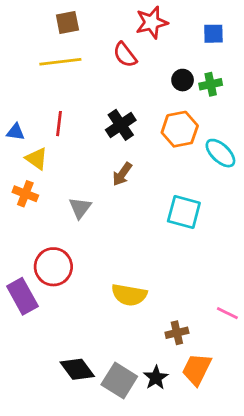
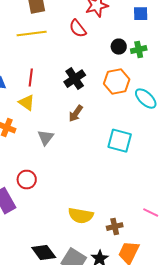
yellow triangle: (37, 159) -> (27, 103), moved
red circle: (53, 267) -> (27, 180), size x0.7
yellow semicircle: (129, 295) -> (81, 216), moved

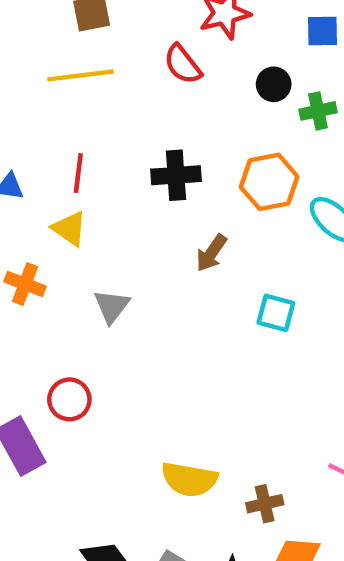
black circle: (119, 47) -> (274, 84), moved
black cross: (75, 79) -> (176, 175), turned 30
brown arrow: (76, 114) -> (211, 253), moved
cyan square: (120, 141) -> (276, 313), size x0.7

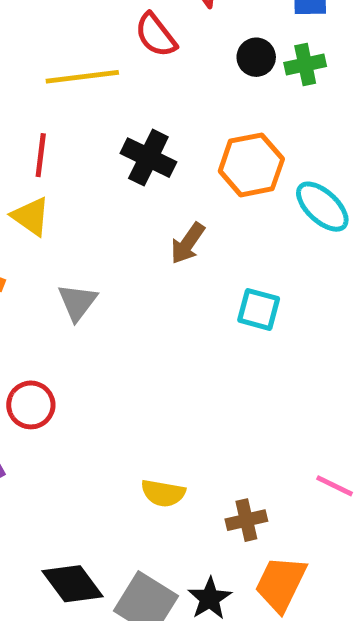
yellow line: (81, 75) -> (82, 77), moved
green cross: (318, 111) -> (305, 65), moved
black cross: (176, 175) -> (148, 158), turned 30
yellow semicircle: (189, 479) -> (163, 493), size x0.7

